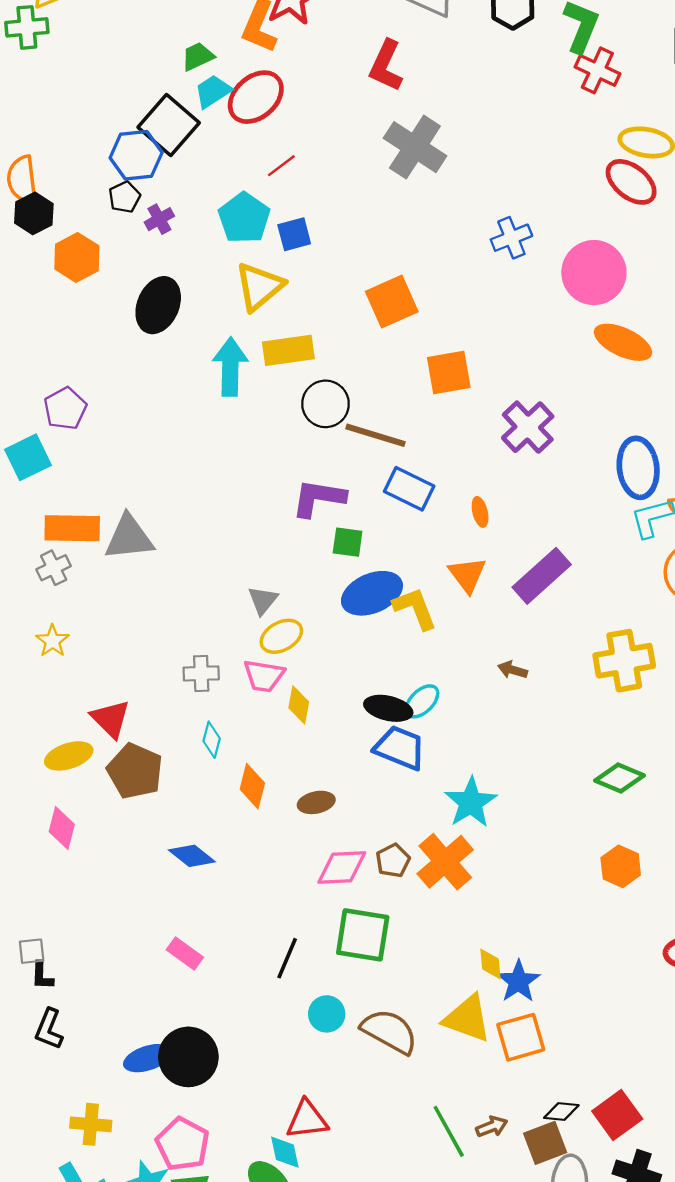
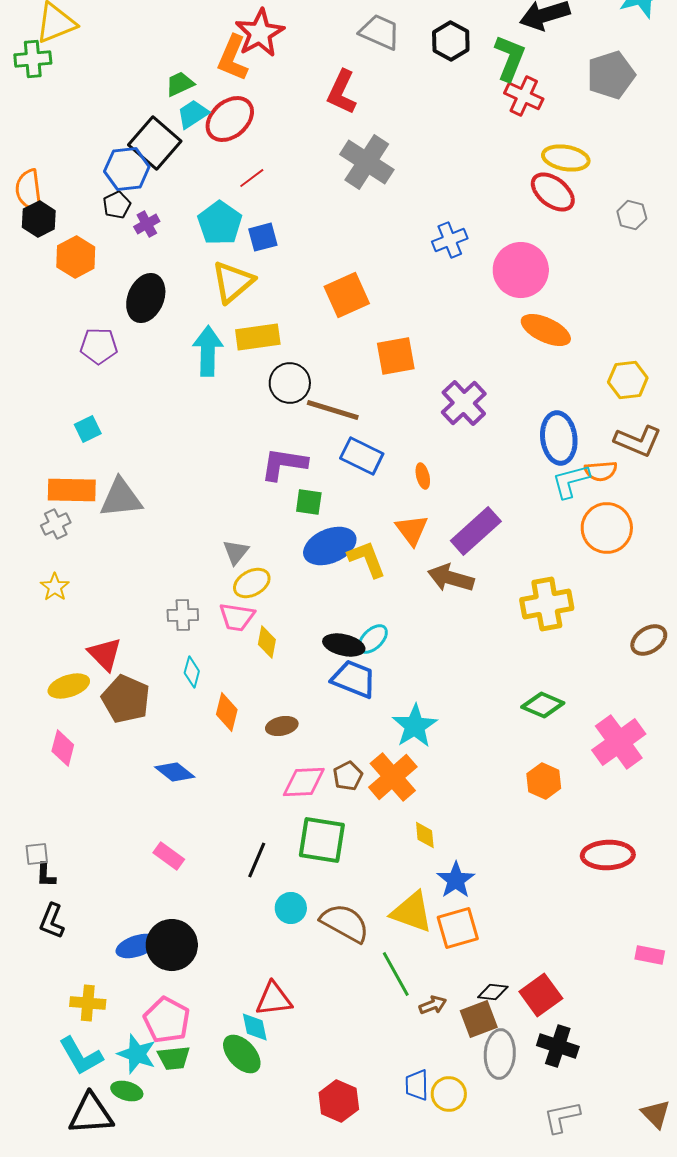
purple pentagon: (65, 409) -> (99, 346), moved, turned 30
cyan square: (28, 457) -> (88, 429), moved, size x0.7
brown arrow: (513, 670) -> (451, 578), moved, size x1.8
yellow diamond: (491, 964) -> (425, 835), moved
green line: (449, 1131) -> (396, 974), moved

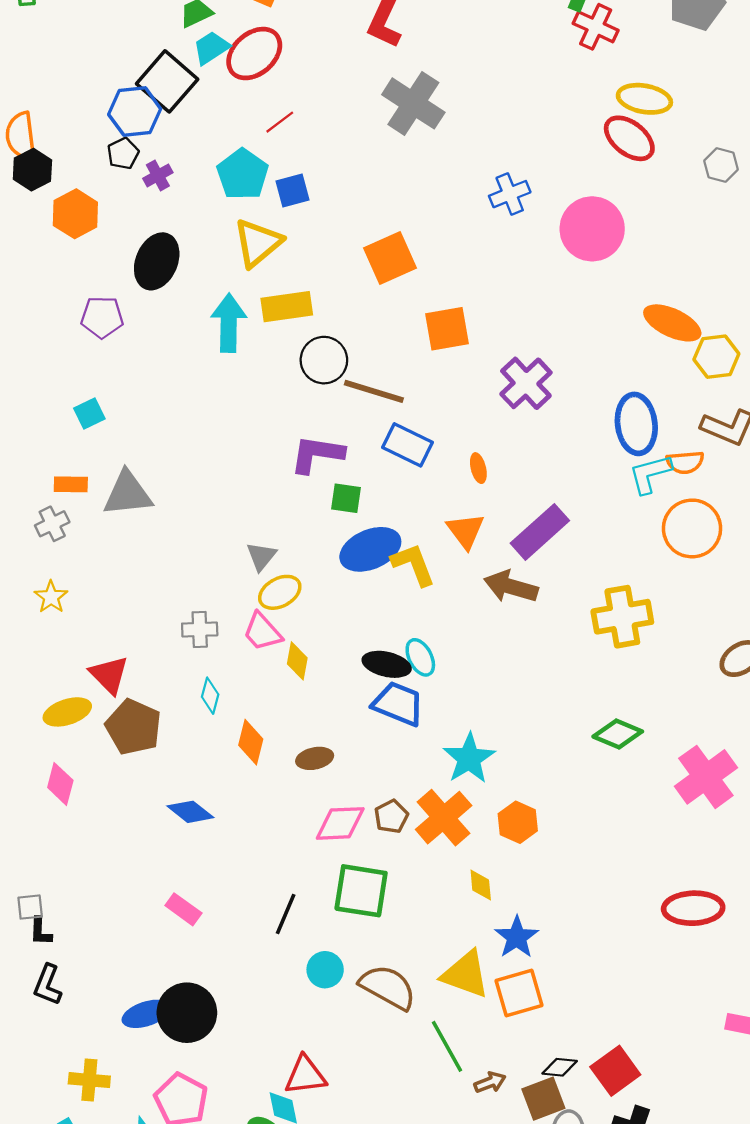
orange ellipse: (546, 330) -> (672, 323), moved
orange rectangle: (72, 490) -> (71, 484), size x0.6
pink trapezoid: (237, 617) -> (262, 632), turned 39
cyan ellipse: (373, 639) -> (420, 657), turned -72
orange hexagon: (544, 781) -> (518, 822), moved

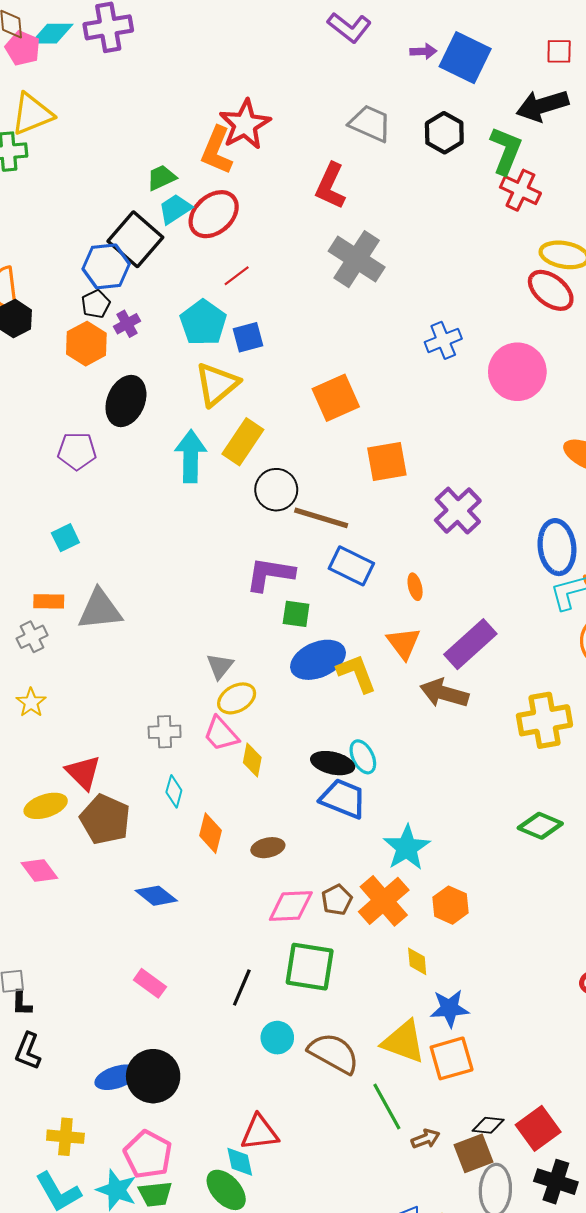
orange hexagon: (75, 214) -> (86, 344), moved
yellow rectangle: (287, 307) -> (243, 442), turned -48
pink diamond: (60, 784) -> (39, 871), turned -51
blue star: (517, 937) -> (449, 1008), turned 30

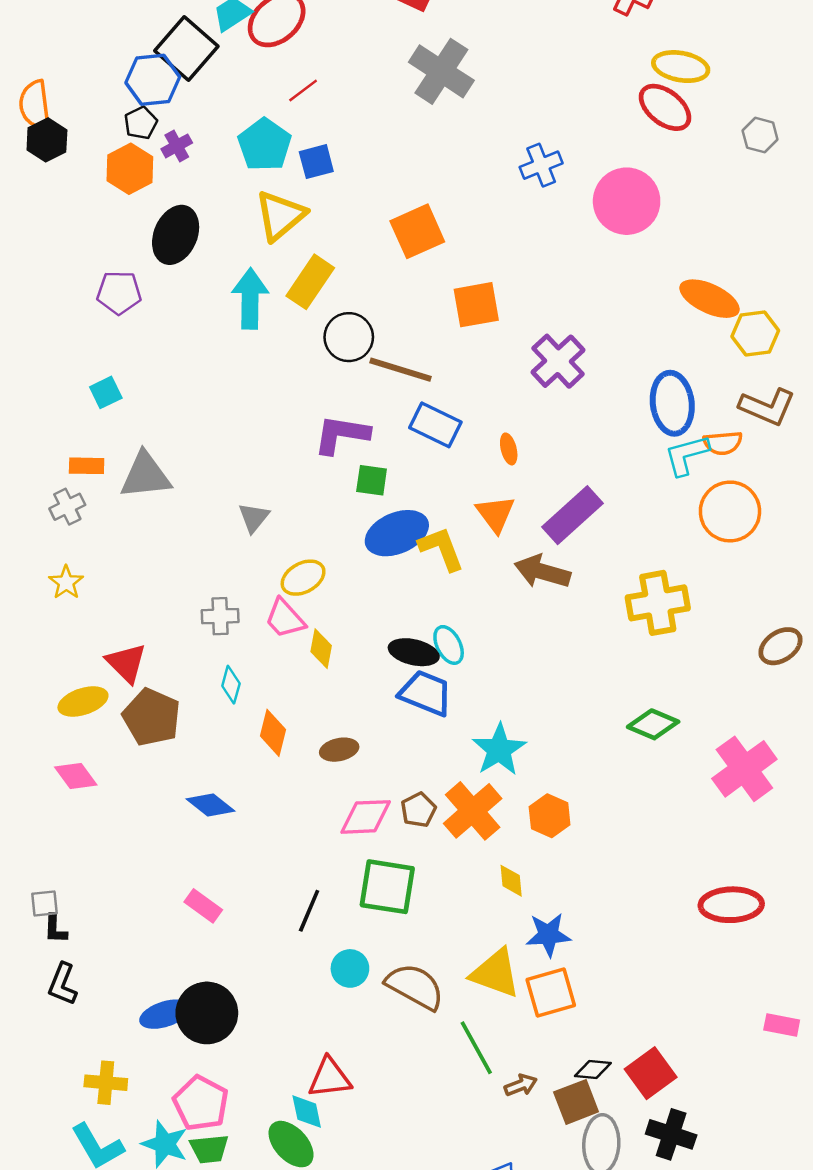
gray triangle: (220, 666) -> (254, 517), moved

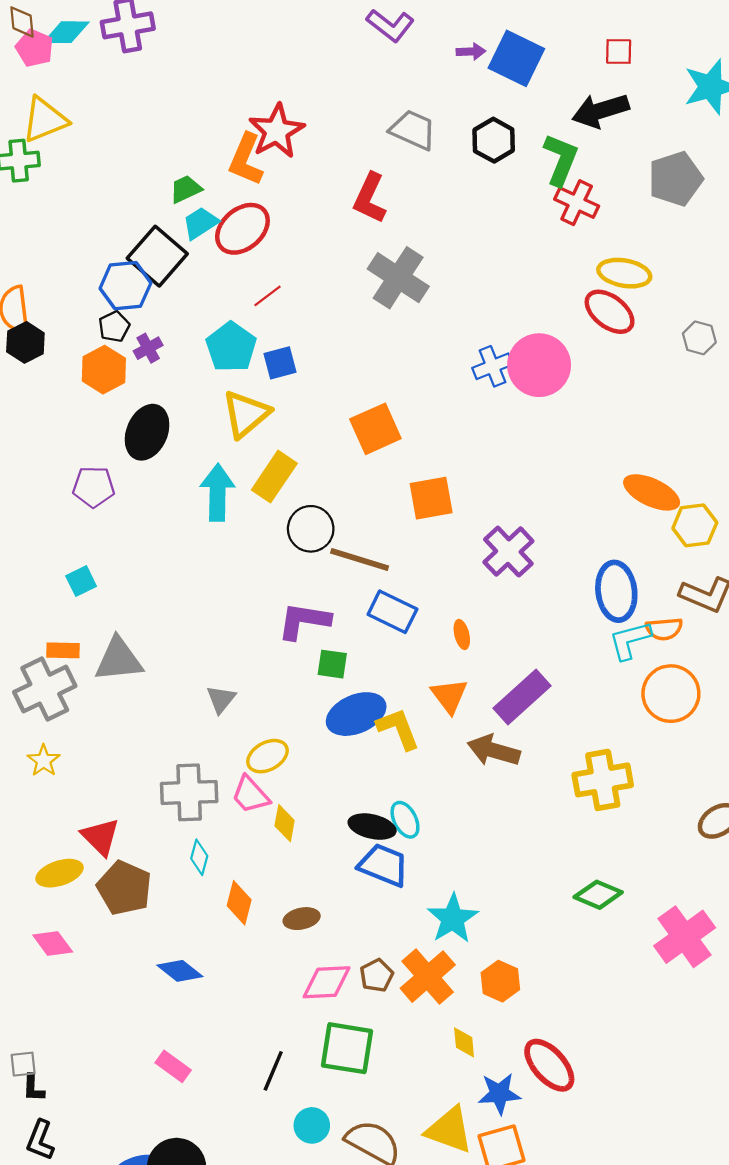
pink circle: (627, 201) -> (539, 365), moved
gray cross: (67, 507) -> (45, 689), size x1.8
gray cross: (220, 616) -> (189, 792), size x1.6
red ellipse: (731, 905) -> (549, 1065), moved, turned 50

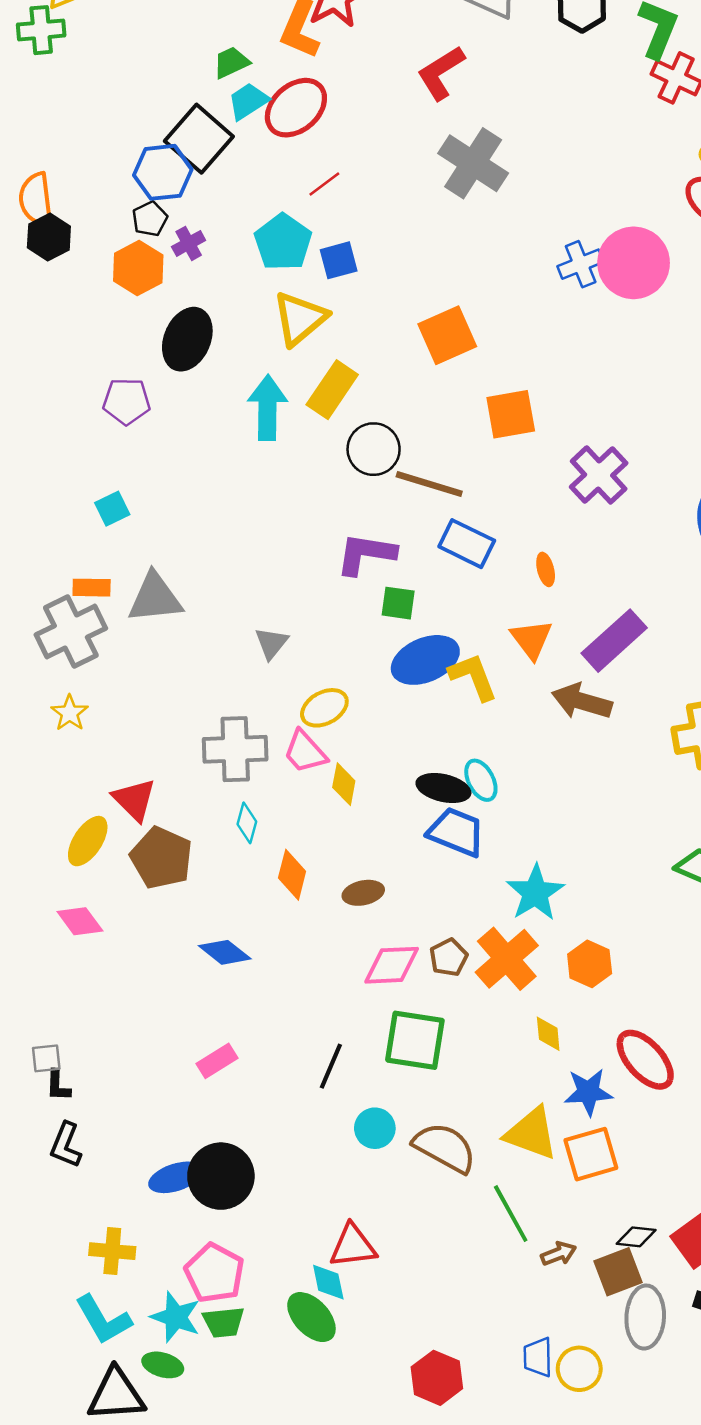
red L-shape: (370, 198) -> (441, 73), turned 33
yellow ellipse: (60, 873) -> (88, 841), turned -39
pink rectangle: (173, 1066) -> (217, 1061), turned -68

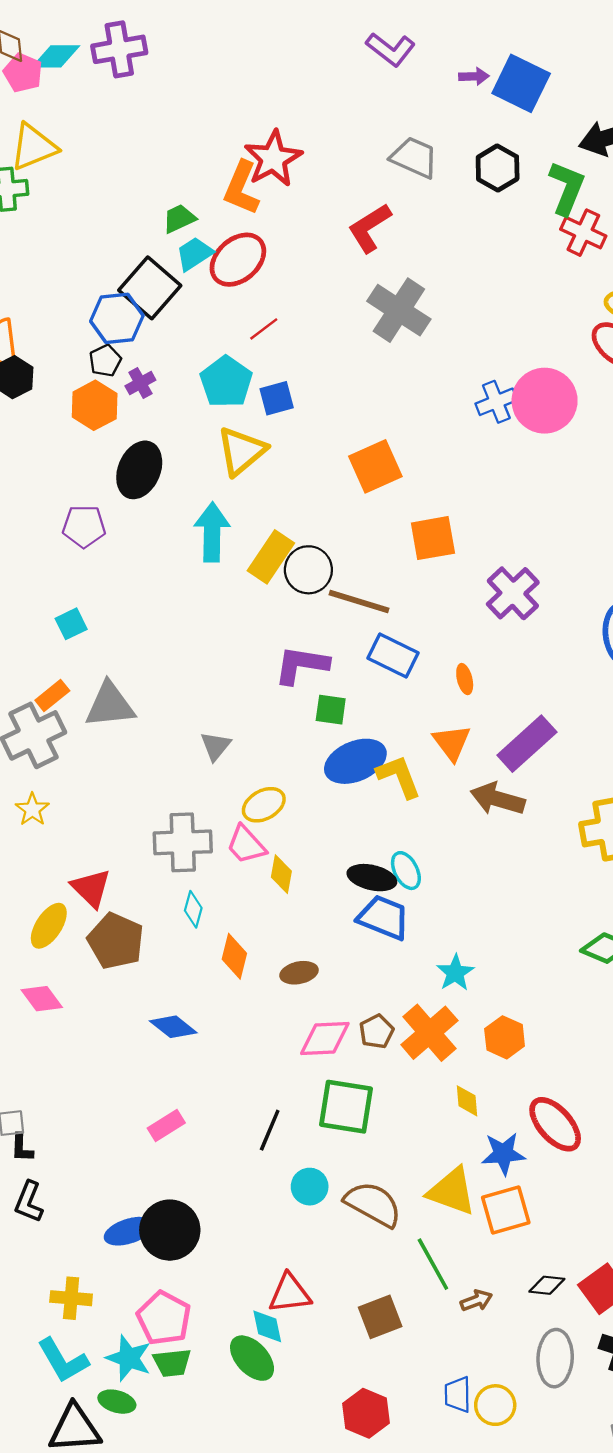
yellow rectangle: (332, 390) -> (271, 557), moved
orange rectangle: (92, 588) -> (52, 695), turned -40
cyan star: (535, 893) -> (455, 973), size x0.7
brown square: (618, 1272) -> (380, 1317), moved

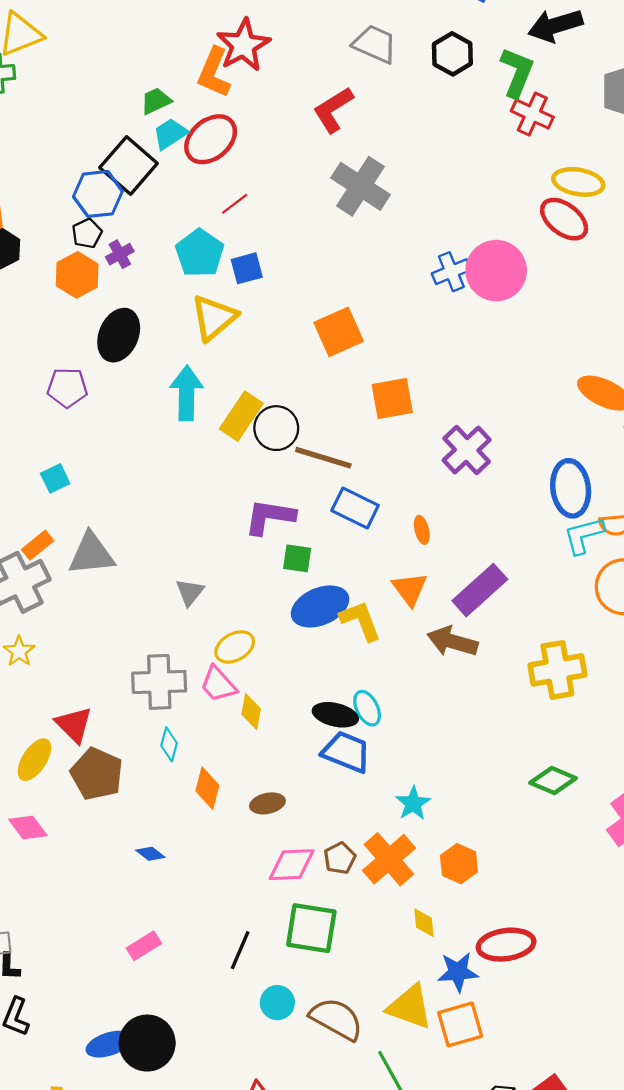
blue diamond: (173, 1027) -> (150, 854), size x0.7
red ellipse: (555, 1124) -> (506, 945), turned -56

